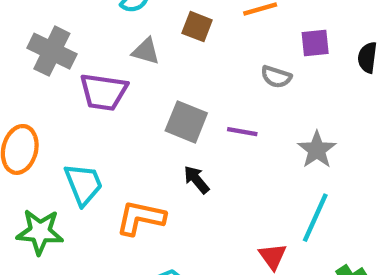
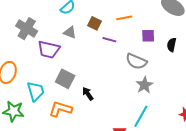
gray semicircle: (276, 77) -> (136, 61), moved, size x1.5
gray square: (186, 122) -> (65, 79), moved
purple line: (242, 132) -> (109, 40), moved

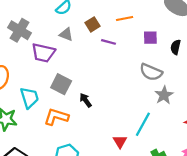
brown square: (94, 23) -> (93, 24), turned 32
gray semicircle: (136, 61) -> (151, 72), moved
gray star: (144, 85) -> (164, 95), moved

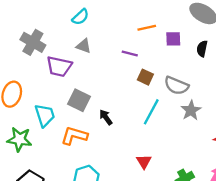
brown square: (93, 24) -> (145, 77), moved, turned -32
purple square: (150, 38) -> (173, 39), moved
black semicircle: (176, 47) -> (202, 49), moved
cyan line: (143, 124) -> (151, 112), moved

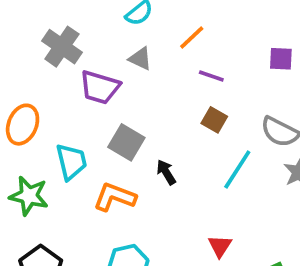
orange line: (147, 28) -> (192, 37), moved, turned -36
brown square: (145, 77) -> (214, 120), moved

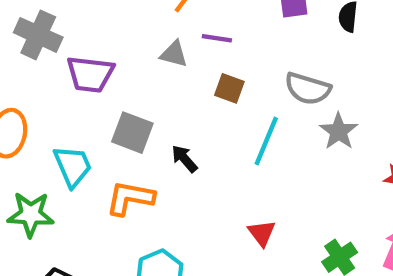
gray triangle: (140, 59) -> (174, 54), moved

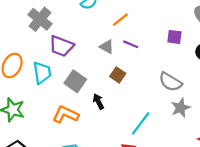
brown square: (229, 88) -> (118, 75), moved
cyan line: (266, 141) -> (141, 123), moved
cyan trapezoid: (73, 166) -> (42, 73), moved

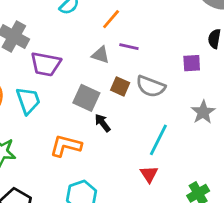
purple square: (174, 37) -> (192, 63), moved
gray square: (75, 81) -> (86, 98), moved
gray semicircle: (170, 82) -> (151, 86), moved

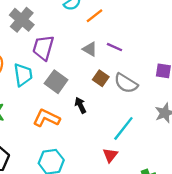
orange line: (111, 19) -> (94, 16), moved
purple trapezoid: (46, 64) -> (43, 48), turned 84
gray square: (86, 98) -> (56, 82), moved

